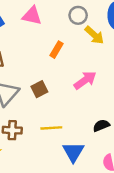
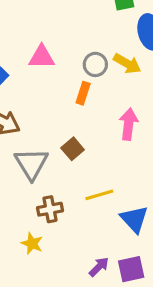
gray circle: (78, 15) -> (95, 64), moved
pink arrow: (85, 80) -> (129, 124), turned -35

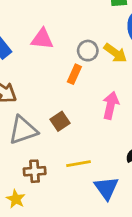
gray triangle: (31, 164) -> (23, 130), turned 36

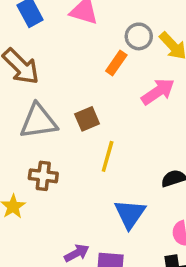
pink arrow: (111, 105) -> (158, 92), moved, turned 32
yellow line: (79, 164) -> (108, 156), moved, turned -75

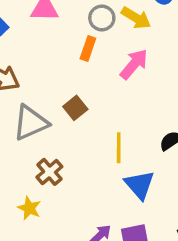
yellow line: (108, 156) -> (119, 148), moved
brown cross: (43, 176) -> (49, 172), turned -32

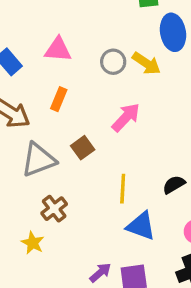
orange rectangle: (88, 48) -> (59, 99), moved
pink arrow: (134, 64) -> (126, 117), moved
blue triangle: (140, 185) -> (141, 226), turned -32

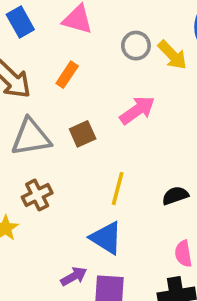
blue triangle: (141, 226) -> (106, 238), moved

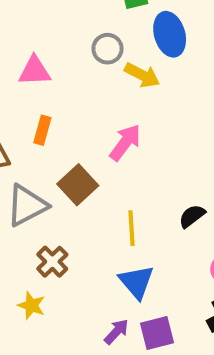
gray circle: (136, 46) -> (107, 49), moved
brown square: (83, 134) -> (78, 185), size x1.4
blue triangle: (106, 238) -> (136, 282), turned 36

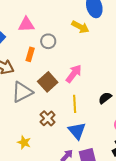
gray circle: (107, 49) -> (48, 41), moved
pink arrow: (125, 143) -> (74, 74), moved
brown cross: (52, 262) -> (48, 118), moved

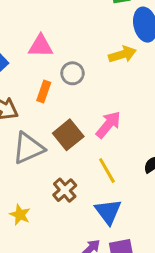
yellow arrow: (80, 27) -> (122, 54), turned -48
yellow line: (75, 104) -> (107, 171), turned -30
yellow star: (24, 142) -> (20, 215), moved

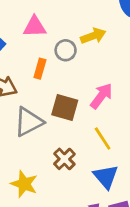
yellow arrow: (122, 54) -> (93, 36), moved
brown square: (68, 135) -> (65, 108), turned -32
yellow star: (20, 215) -> (24, 184), size x1.4

